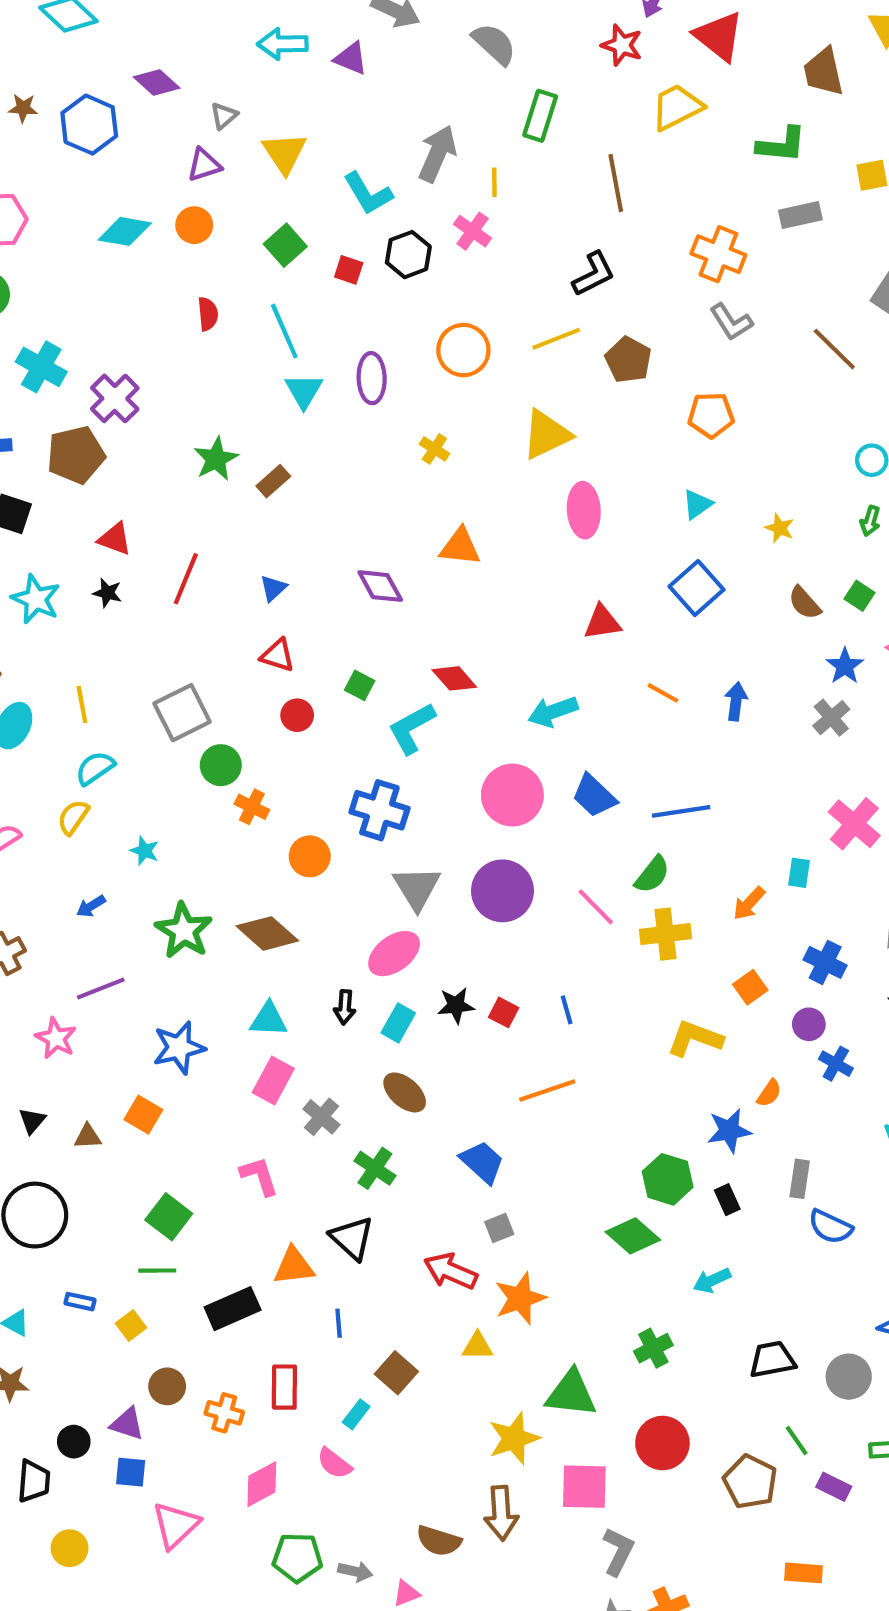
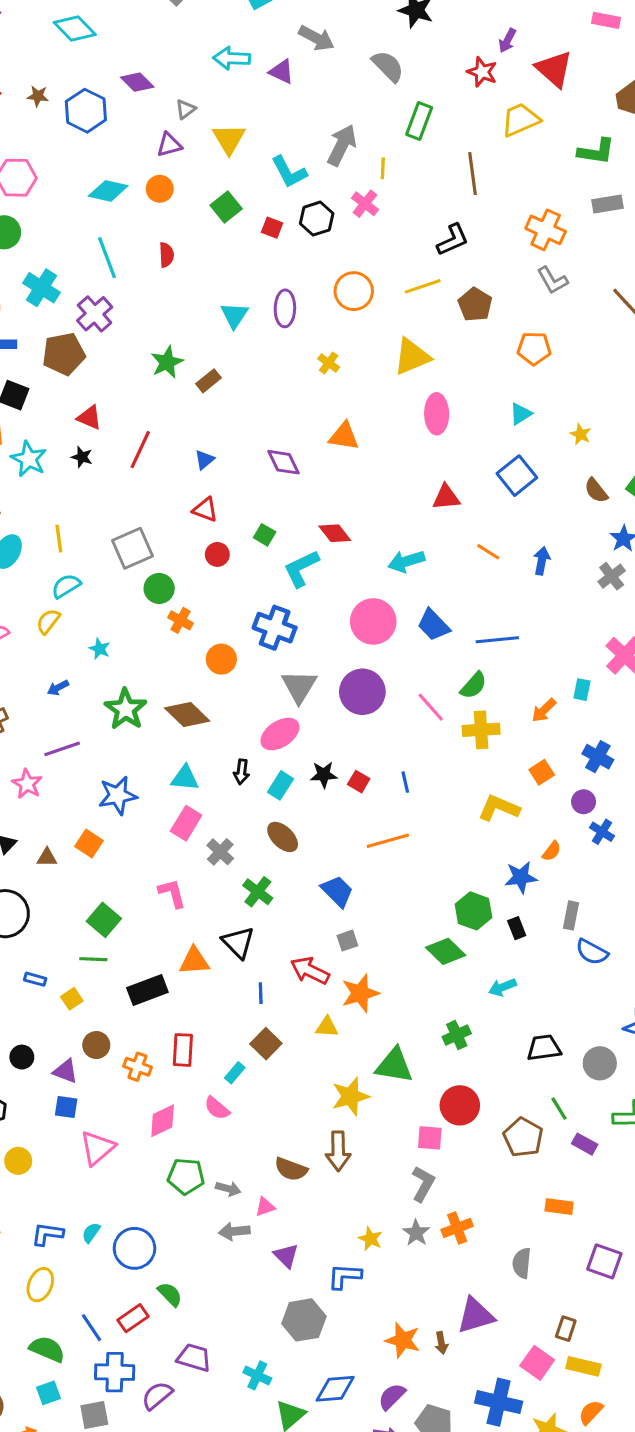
cyan line: (284, 331) -> (107, 258), moved
blue line: (339, 1323) -> (261, 993), moved
black circle: (74, 1442) -> (22, 1057), moved
pink square: (584, 1487) -> (430, 1138), moved, size x0.7

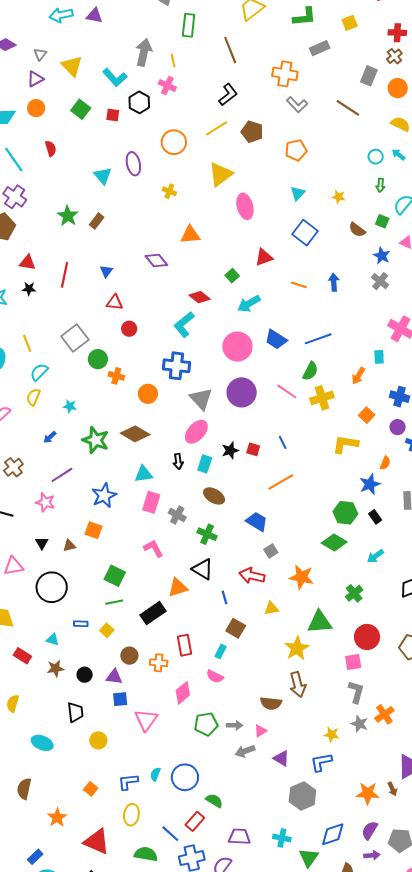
green square: (265, 535) -> (232, 276), moved, turned 32
orange star: (360, 993) -> (302, 577), moved, turned -30

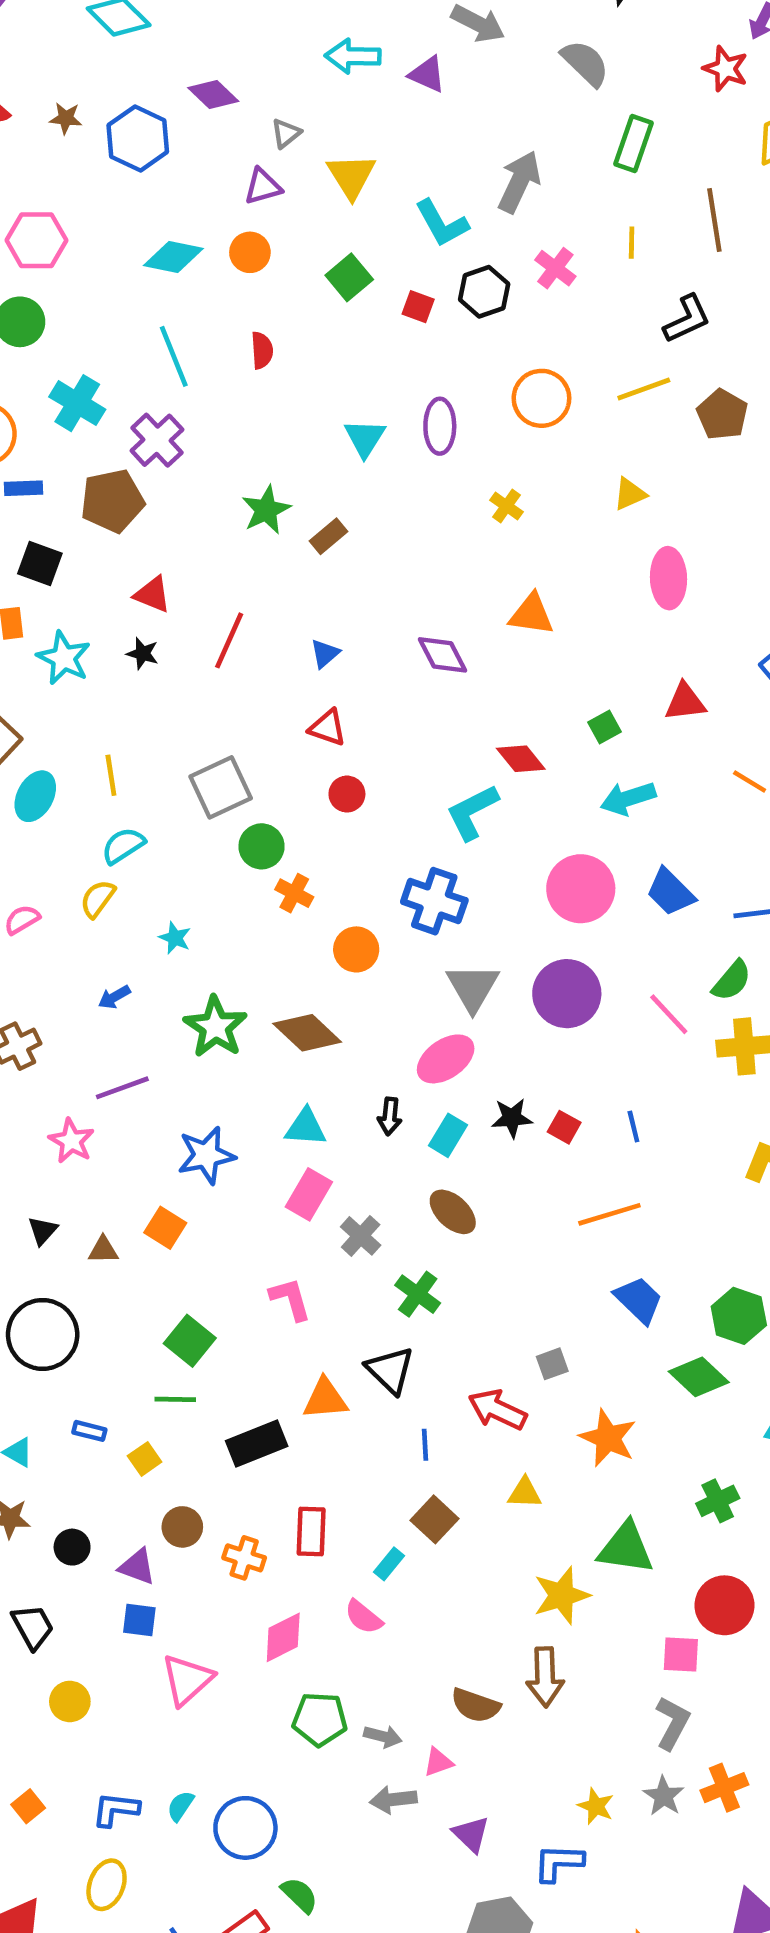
yellow line: (173, 61) -> (632, 243), moved
yellow triangle: (221, 174) -> (630, 494), size x0.6
blue trapezoid: (257, 522) -> (639, 1300), moved
black trapezoid: (75, 712) -> (33, 1627), turned -35

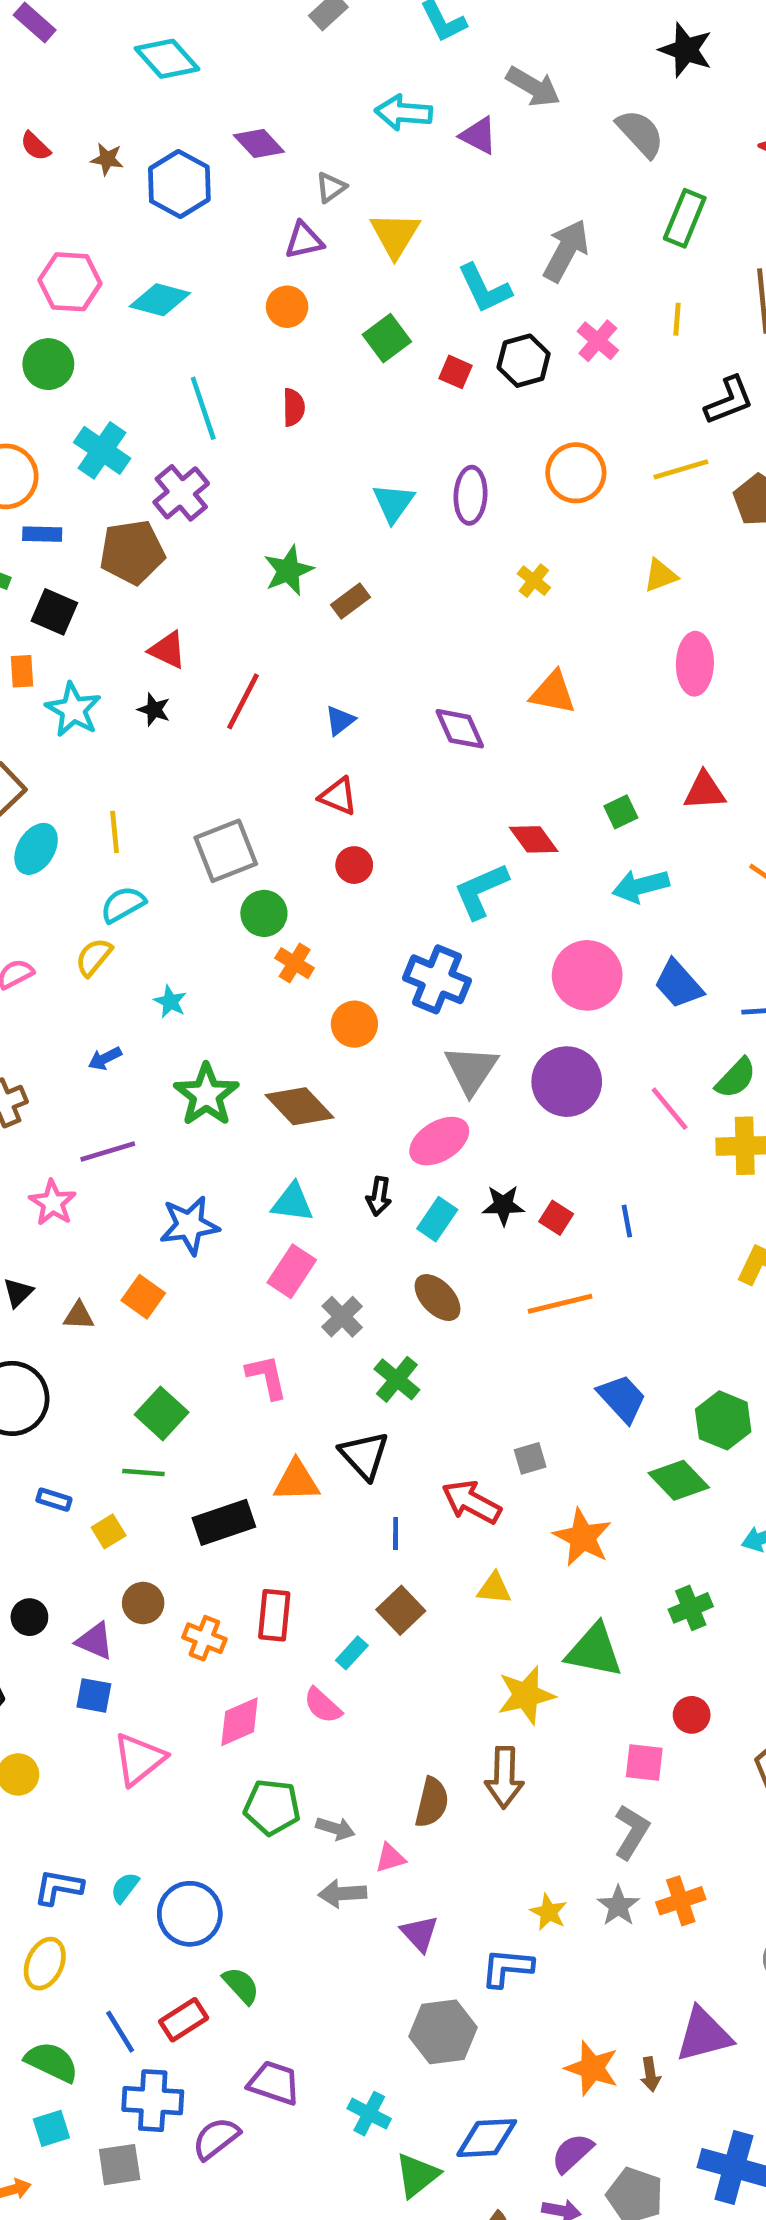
cyan diamond: (173, 257) -> (160, 300), moved
orange line: (609, 1214) -> (560, 1304), moved
red circle: (724, 1605) -> (692, 1715), size x0.6
brown semicircle: (476, 1705) -> (432, 1802), turned -99

